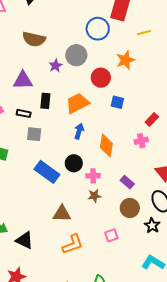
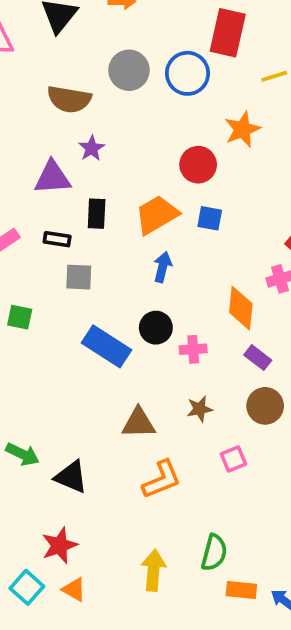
gray circle: (76, 55) -> (129, 70), moved
purple star: (56, 66) -> (92, 148), moved
blue square: (117, 102) -> (210, 218), moved
orange diamond: (106, 146) -> (241, 308), moved
brown star: (95, 196) -> (200, 409), moved

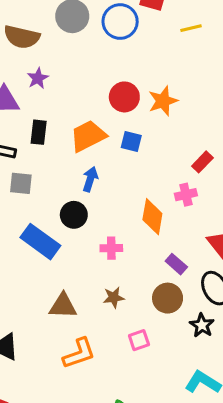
orange star: (242, 129) -> (163, 101), moved
black circle: (156, 328) -> (74, 215), moved
purple rectangle: (258, 358) -> (176, 264), moved

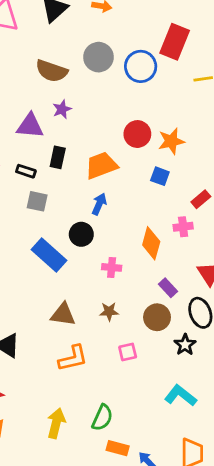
blue square: (131, 142) -> (160, 176), moved

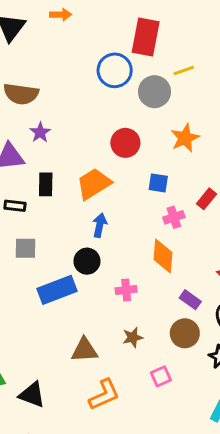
gray circle: (98, 57) -> (154, 92), moved
orange star: (171, 141) -> (185, 138), moved
gray square: (37, 201) -> (25, 248), moved
pink cross: (183, 227) -> (174, 217), moved
blue rectangle: (49, 255) -> (57, 290), turned -52

